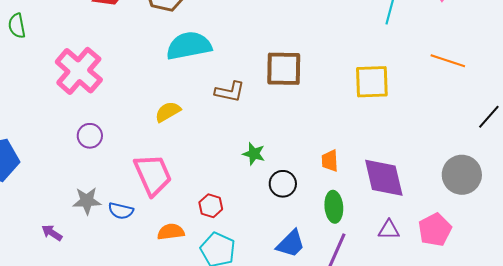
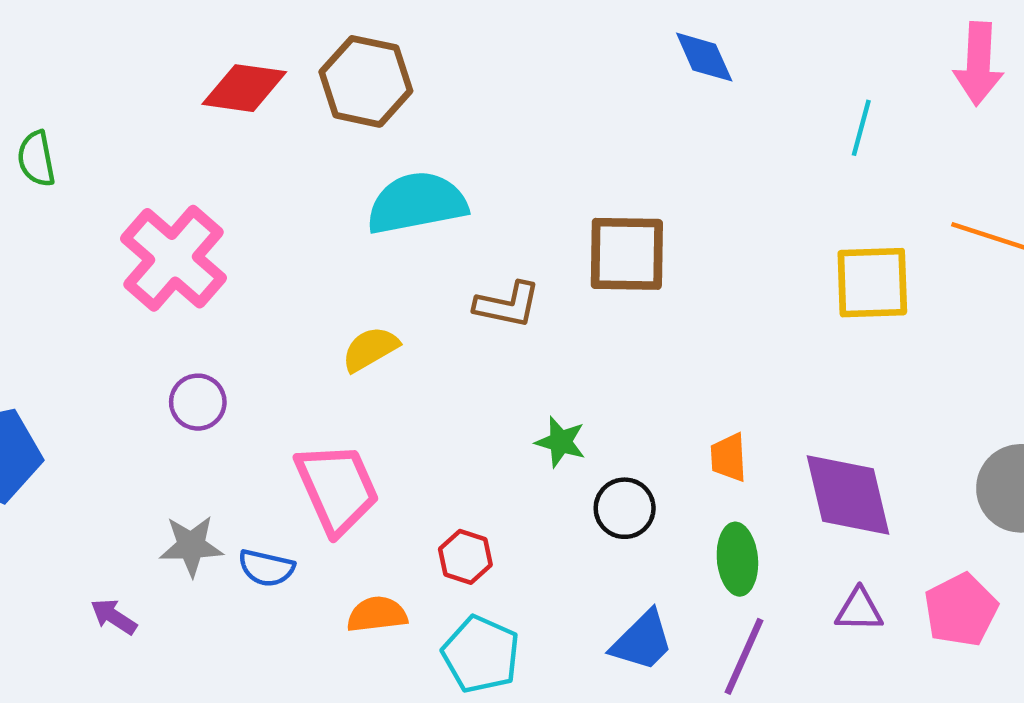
yellow square: (372, 82) -> (872, 283), moved

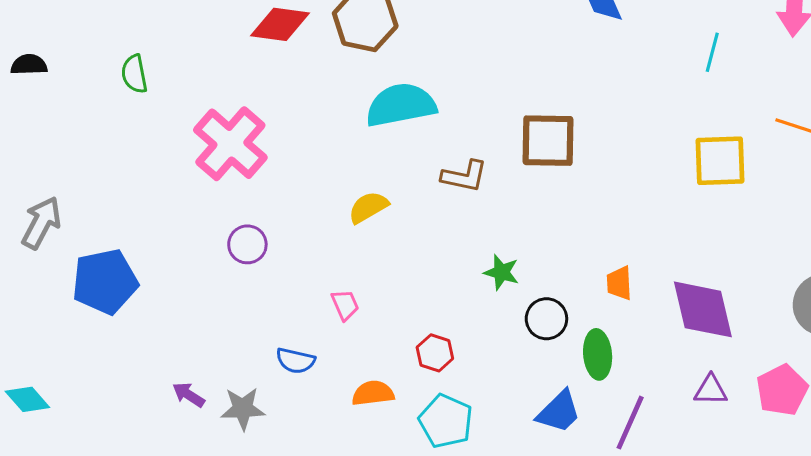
pink trapezoid: (337, 488) -> (345, 305), size x0.5
gray star: (191, 546) -> (243, 409), moved
green ellipse: (737, 559) -> (598, 354), moved

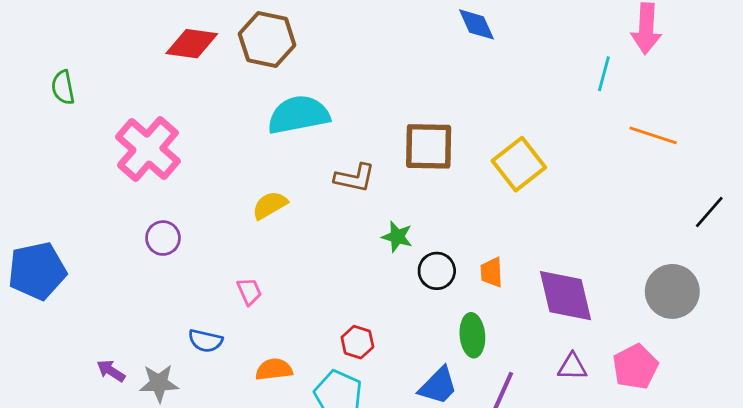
cyan line: (712, 52) -> (604, 74), moved
yellow square: (720, 161) -> (519, 164), moved, turned -36
green star: (502, 272) -> (397, 237), moved
black circle: (546, 319) -> (437, 271), moved
red hexagon: (435, 353) -> (357, 342), moved

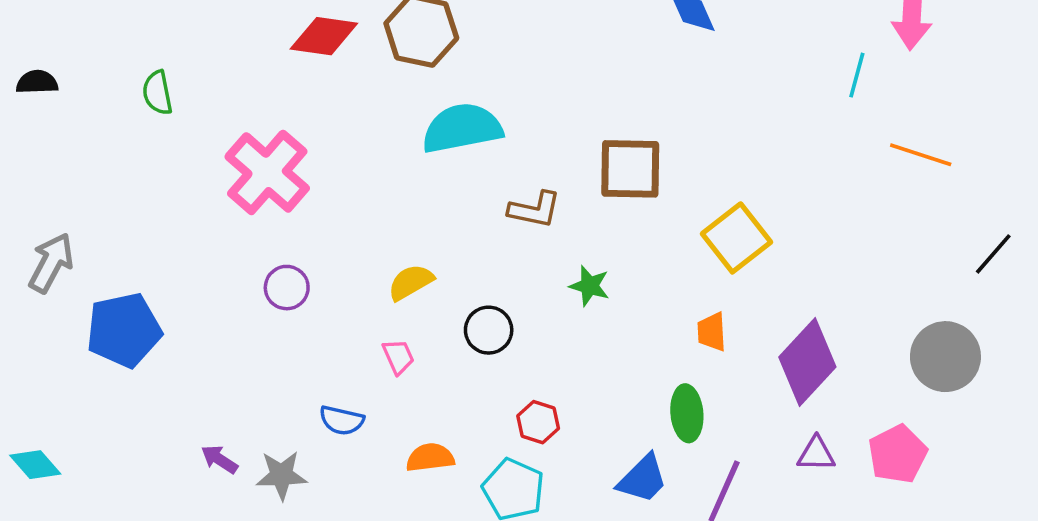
yellow square: (519, 164) -> (736, 238), moved
yellow semicircle: (270, 205) -> (411, 282), moved
black circle: (437, 271) -> (489, 330), moved
purple diamond: (566, 296) -> (807, 362), turned 56

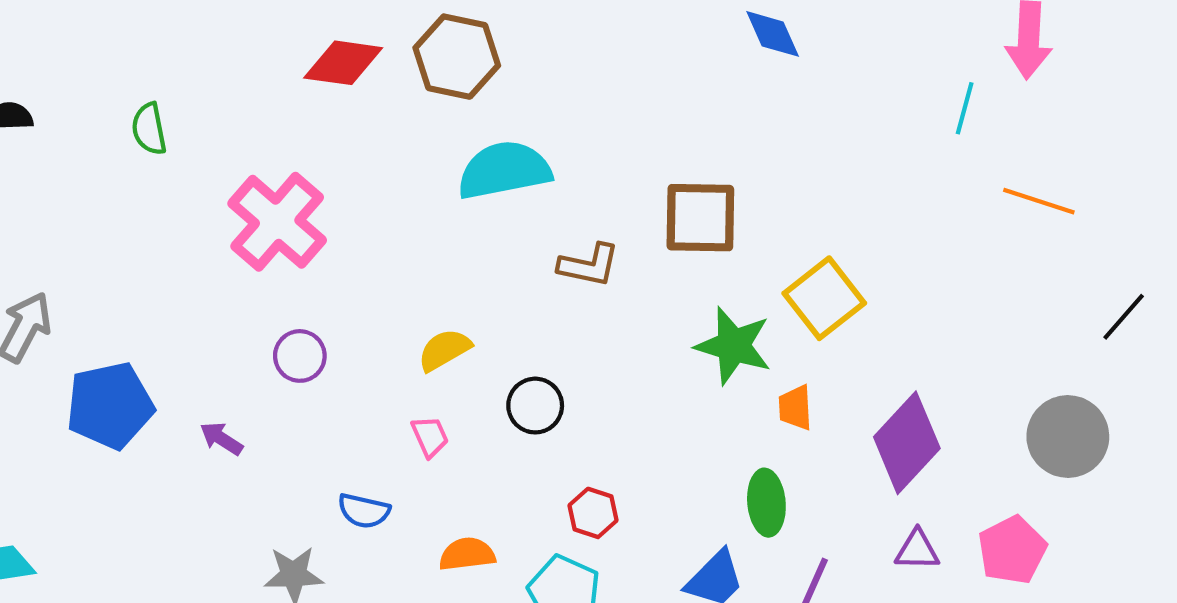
green star: (590, 286) -> (733, 346), moved, size x1.6
purple arrow: (219, 459) -> (221, 439), moved

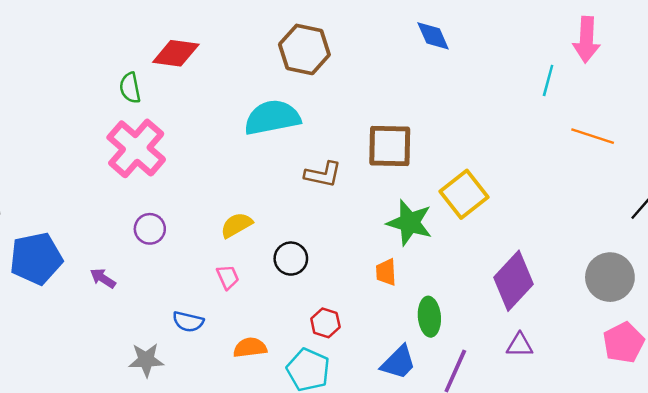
brown hexagon: (457, 57) -> (304, 49), moved
green semicircle: (149, 129) -> (130, 88), moved
orange trapezoid: (795, 408) -> (386, 272), moved
pink pentagon: (1012, 550) -> (624, 343), moved

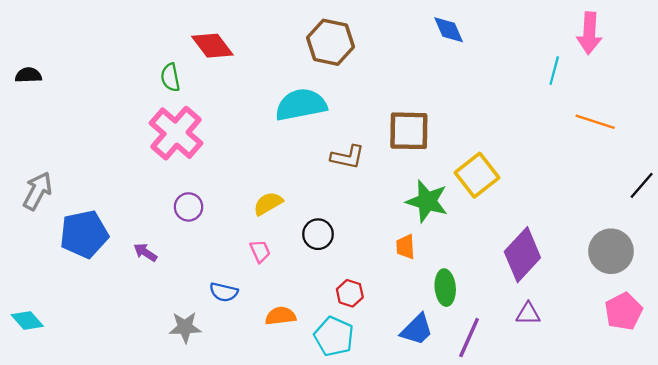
red diamond: (176, 53) -> (212, 46), turned 45

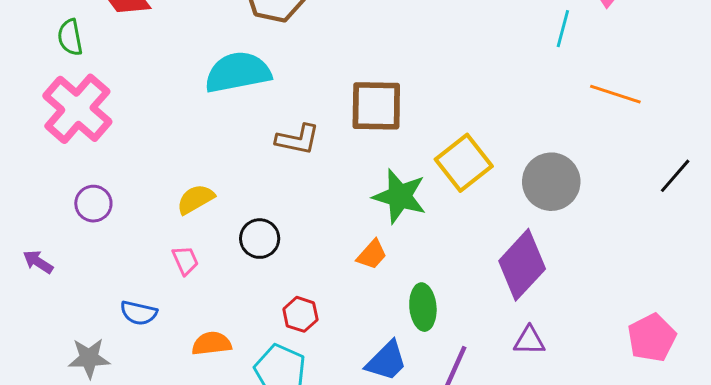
orange trapezoid: (405, 247) -> (372, 255), turned -135
gray circle: (611, 251) -> (551, 182), moved

